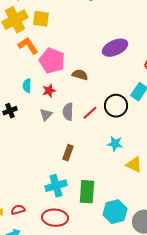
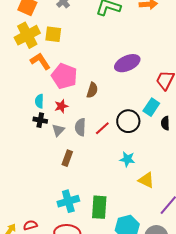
brown semicircle: (80, 75) -> (92, 90), turned 91
black cross: (10, 111) -> (40, 120), moved, turned 32
brown rectangle: (68, 153) -> (67, 158), moved

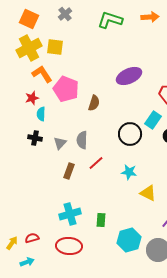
red star: (61, 106) -> (32, 98), moved
black cross: (40, 120) -> (35, 138), moved
red line: (102, 128) -> (96, 163), moved
green rectangle: (99, 207) -> (101, 220), size x0.6

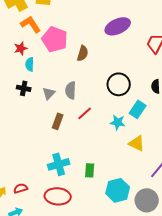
cyan rectangle: (153, 120) -> (138, 109), moved

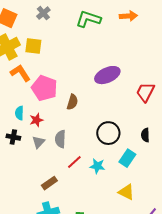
red star: (21, 48) -> (36, 120), moved
brown rectangle: (58, 121) -> (49, 183), moved, turned 35
cyan star: (118, 122) -> (97, 166), moved

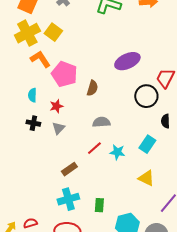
yellow square: (33, 46) -> (53, 32), turned 30
cyan semicircle: (19, 113) -> (32, 95), moved
black circle: (108, 133) -> (146, 96), moved
gray semicircle: (60, 139) -> (101, 122), moved, turned 84

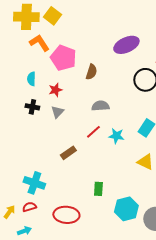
yellow cross: (27, 33) -> (26, 17), turned 30
cyan cross: (68, 199) -> (34, 183), moved, turned 35

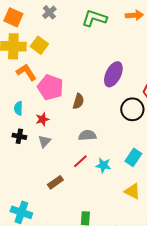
purple ellipse: (126, 45) -> (113, 74), turned -40

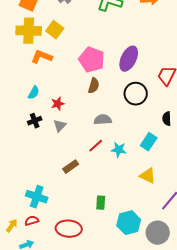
orange L-shape: (26, 72) -> (42, 57), turned -35
pink pentagon: (50, 87) -> (92, 60), moved
cyan semicircle: (18, 108) -> (34, 93), turned -152
black circle: (132, 109) -> (136, 94), moved
black cross: (19, 136) -> (35, 121), turned -32

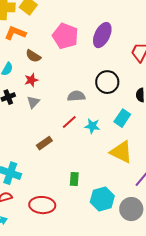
brown semicircle: (94, 86) -> (33, 56), moved, turned 105
black circle: (136, 94) -> (107, 82), moved
yellow triangle: (148, 176) -> (121, 152), size x1.4

